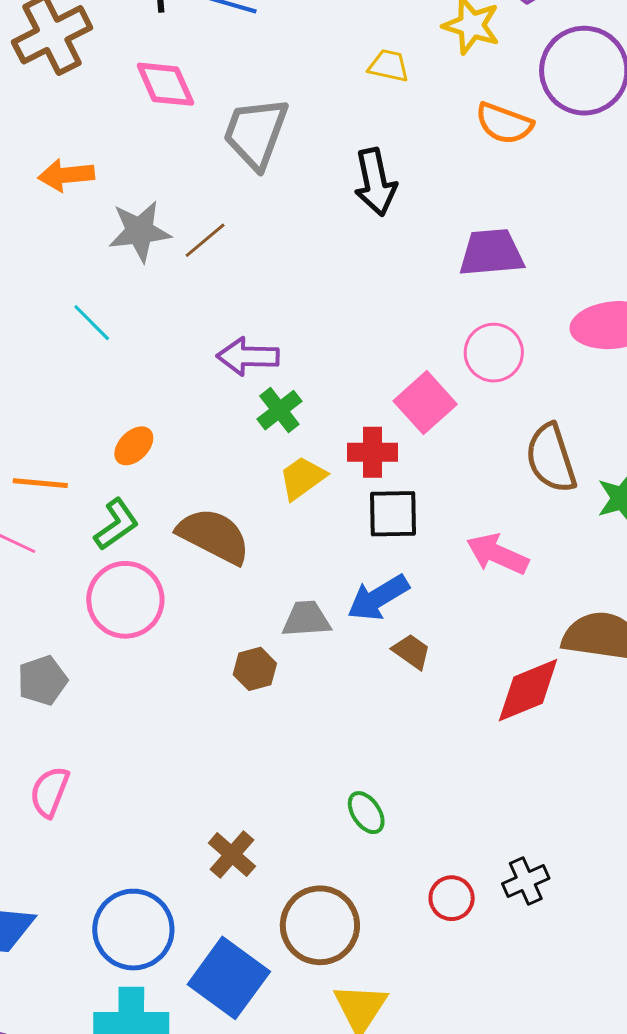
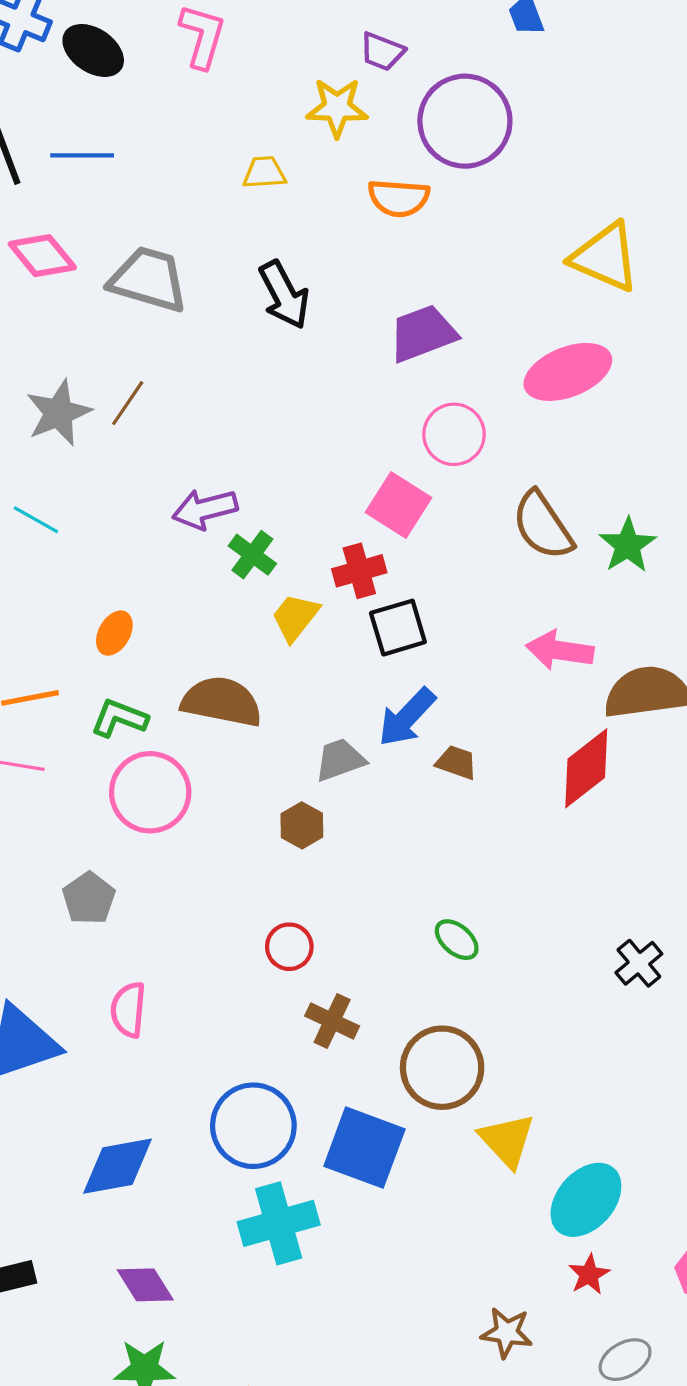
gray trapezoid: (256, 133) -> (148, 279), turned 102
green L-shape: (116, 524) -> (119, 718), turned -108
pink arrow: (497, 554) -> (560, 650), moved
red circle: (452, 898) -> (289, 947), moved

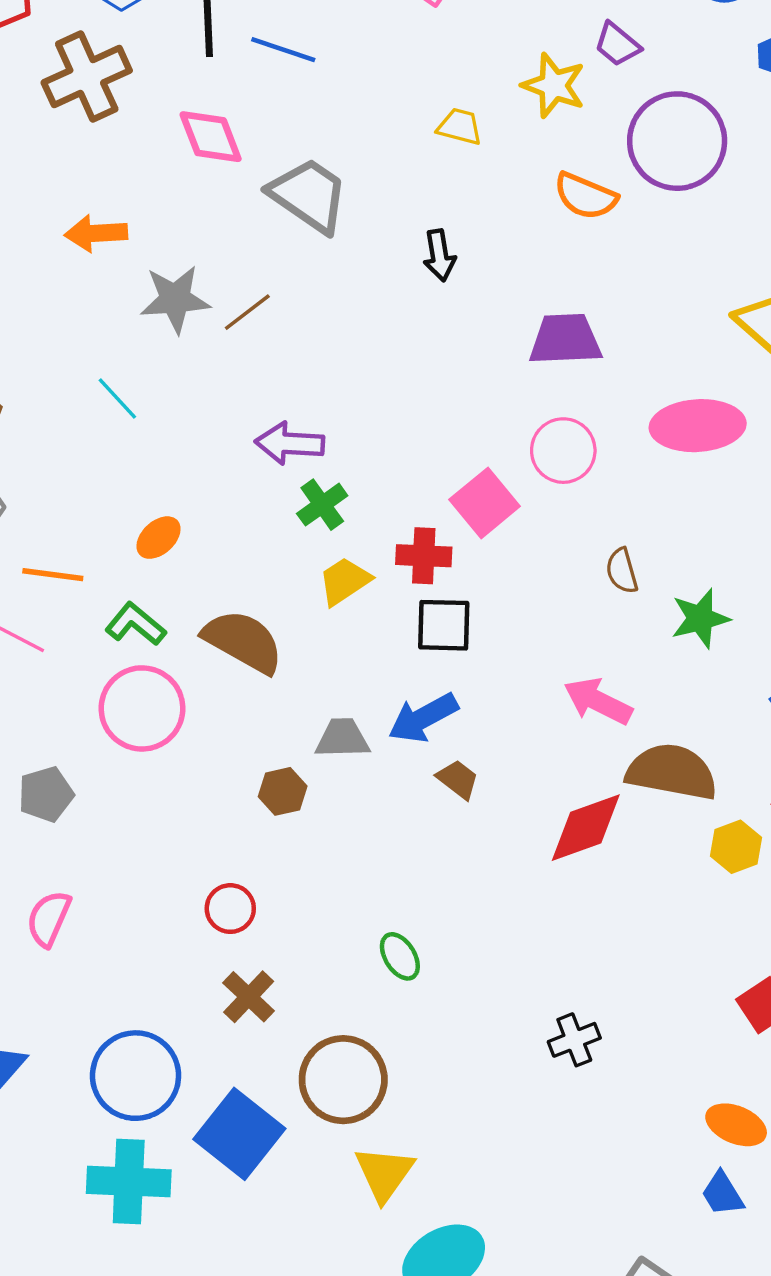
black arrow: (284, 295) -> (439, 255), size x0.7
brown semicircle: (543, 525) -> (622, 571), size x0.6

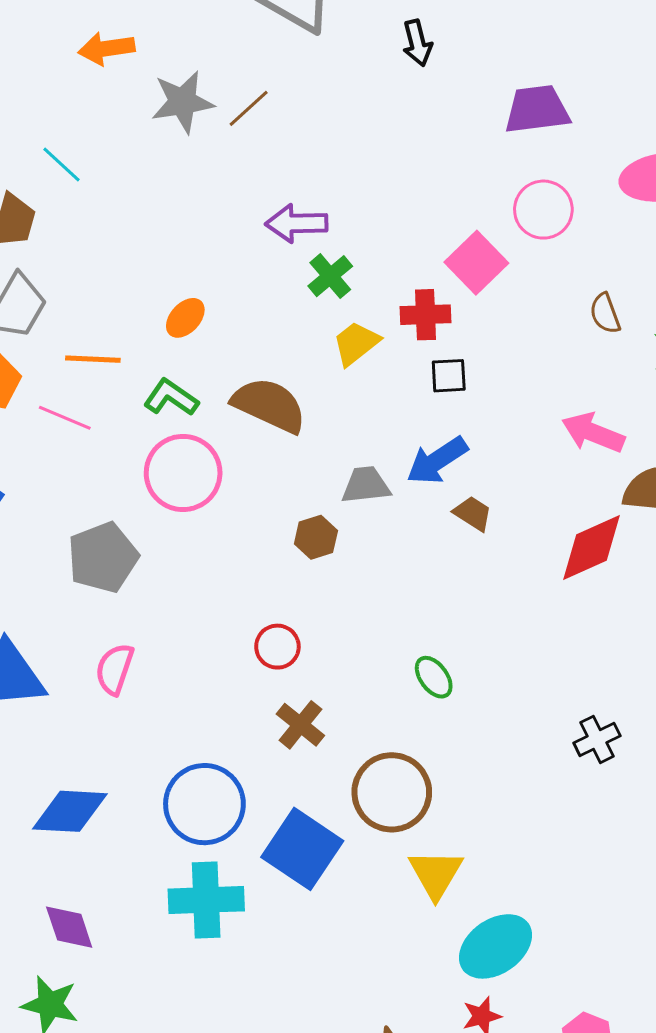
cyan line: (117, 399) -> (61, 164), moved
black square: (444, 625) -> (449, 376), size x0.7
gray pentagon: (46, 794) -> (103, 557), size x1.4

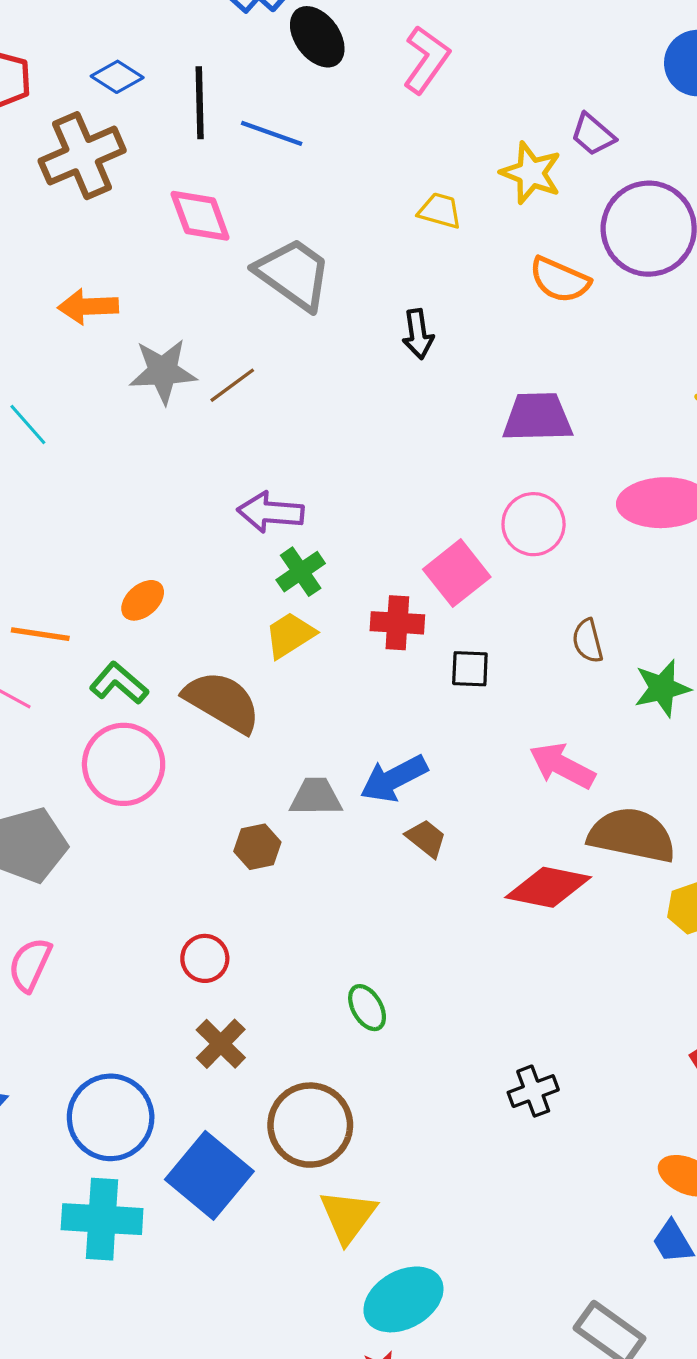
yellow trapezoid: (356, 343) -> (290, 635), moved
black square: (449, 376) -> (470, 669), moved
red diamond: (592, 548) -> (548, 887), turned 30

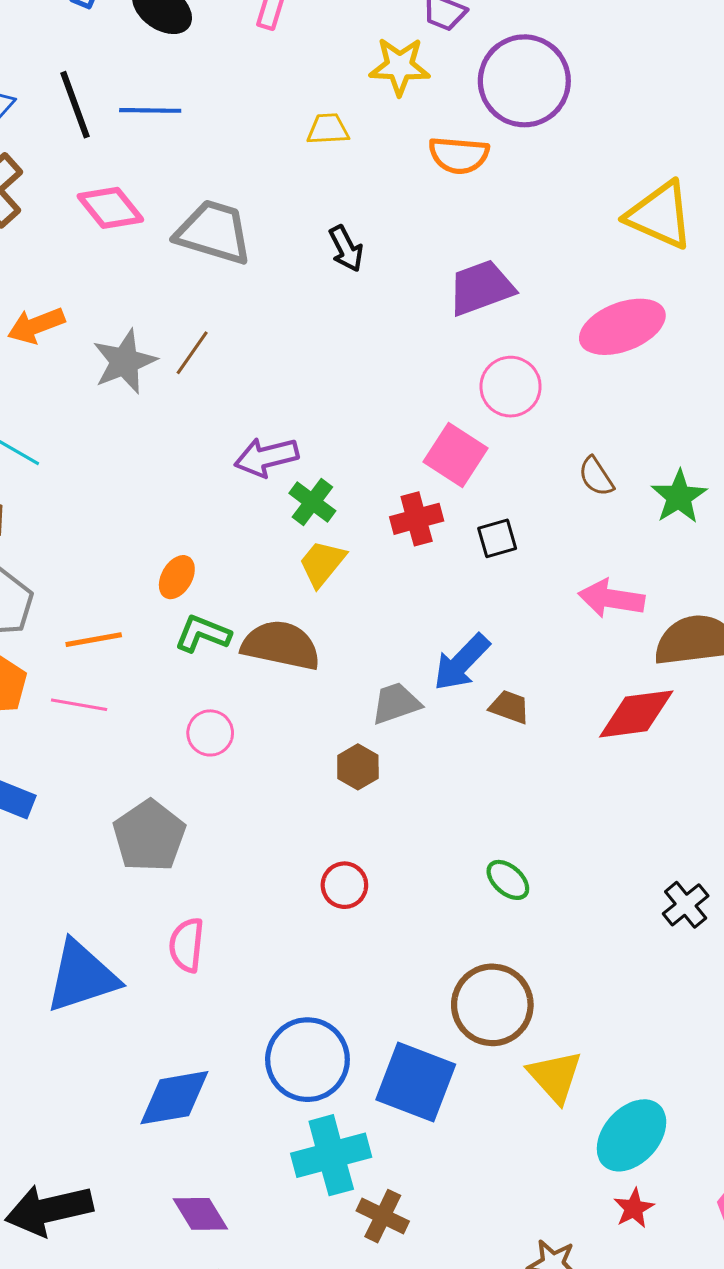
green L-shape: (119, 683) -> (203, 634), moved
pink circle: (124, 764) -> (210, 733), size x0.6
brown cross: (221, 1044) -> (383, 1216), moved

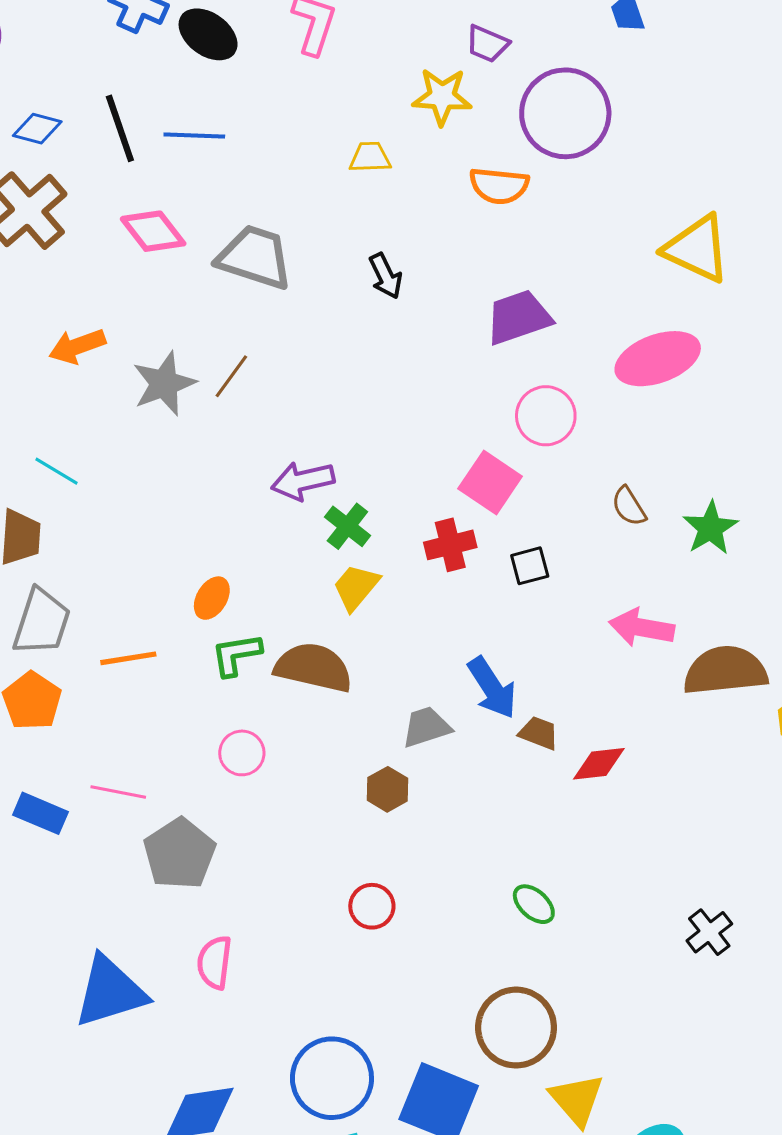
green L-shape: (203, 634) -> (236, 655), turned -32
blue arrow: (462, 662) -> (492, 688), turned -78
pink line: (79, 705) -> (118, 792), moved
red diamond: (636, 714) -> (599, 764), moved, size x0.7

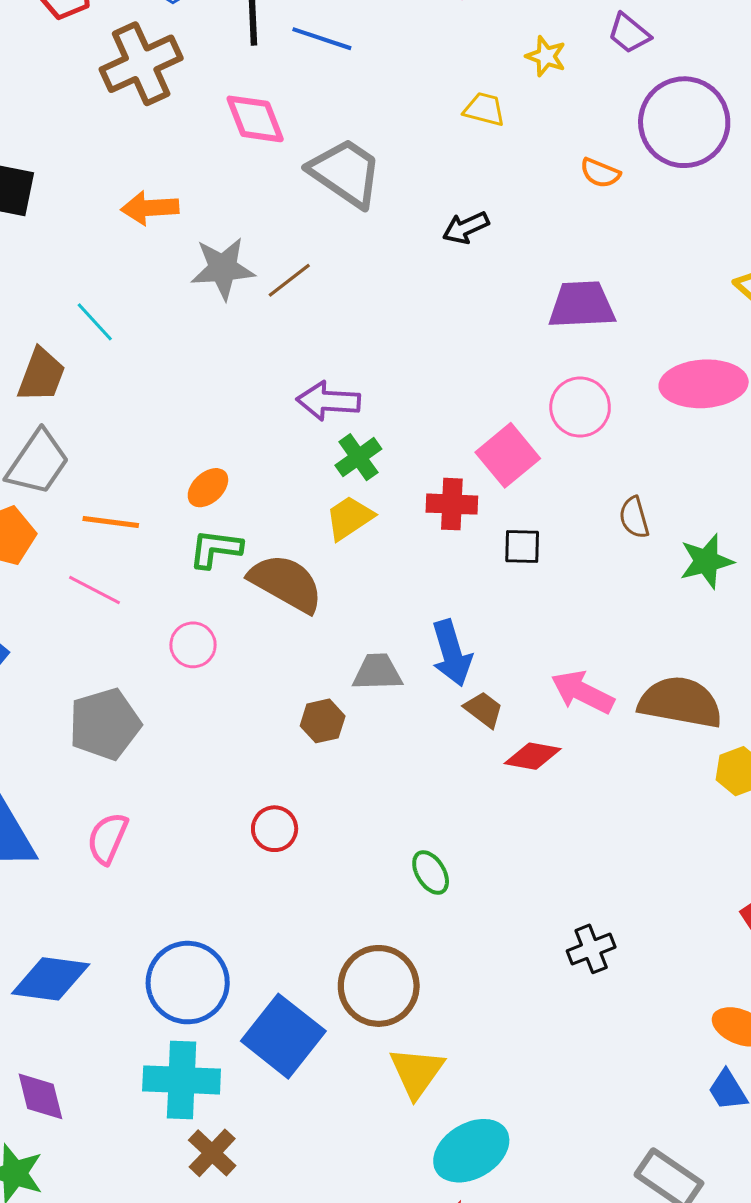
yellow star: (442, 97) -> (546, 56), moved, size x0.7
orange semicircle: (499, 186) -> (600, 173), size x0.7
black arrow: (386, 276) -> (466, 228), turned 75
pink arrow: (642, 628) -> (582, 692), moved
pink line: (118, 792) -> (94, 590), moved

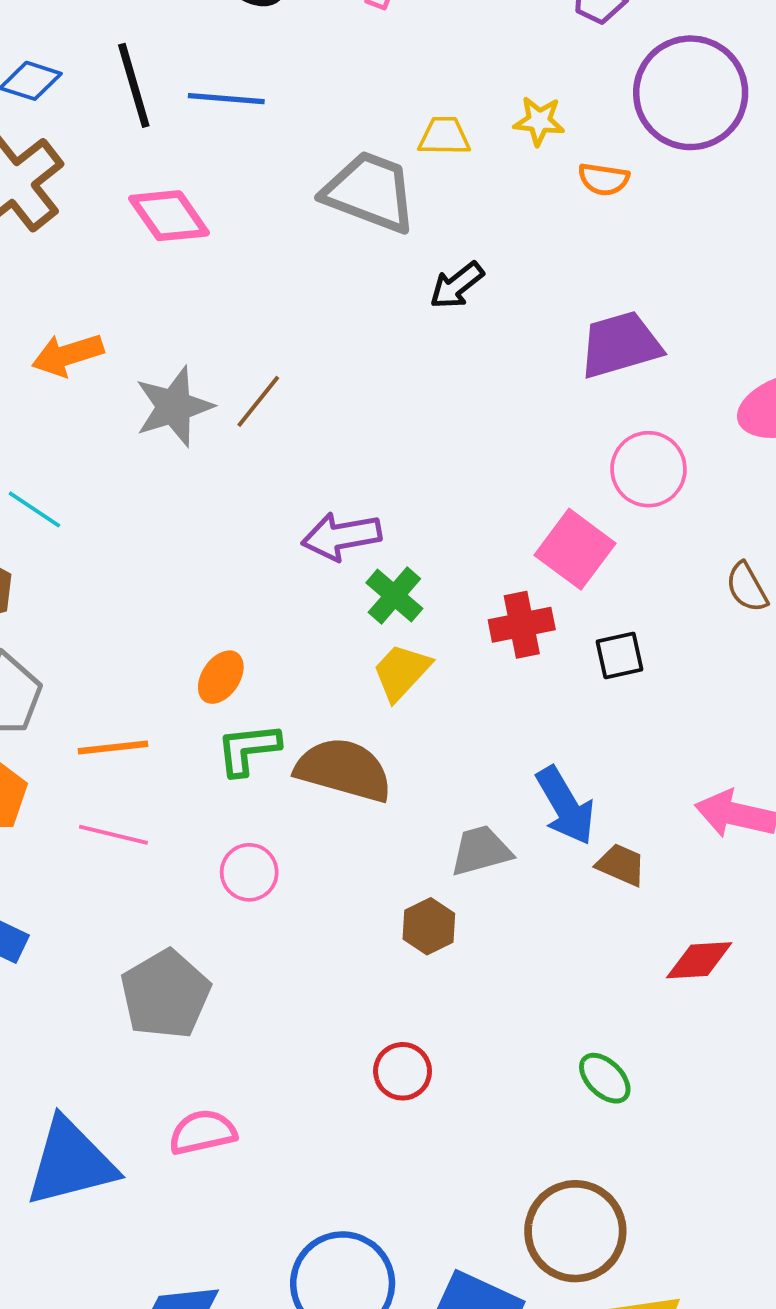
yellow star: (546, 56) -> (539, 121), moved
gray trapezoid: (346, 173) -> (370, 192), moved
red diamond: (533, 756) -> (699, 960), moved
pink semicircle: (108, 838) -> (203, 1132), turned 68

